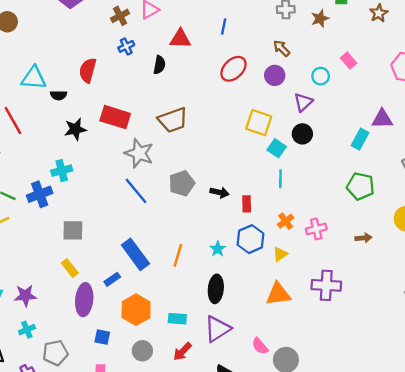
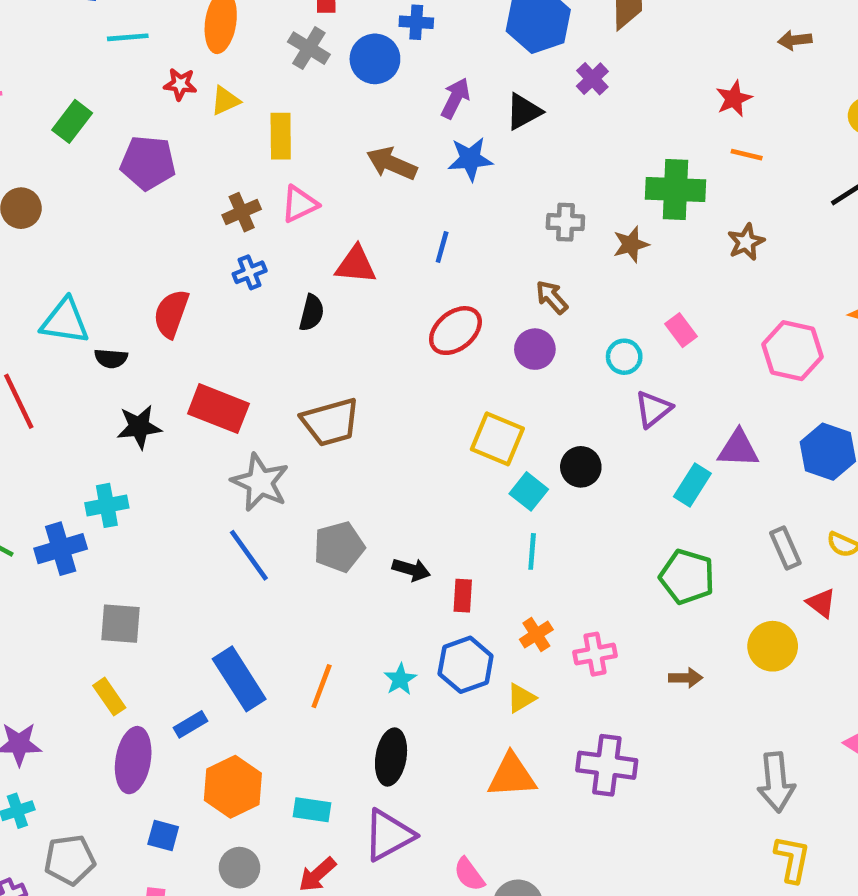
purple triangle: (303, 102) -> (653, 409), moved

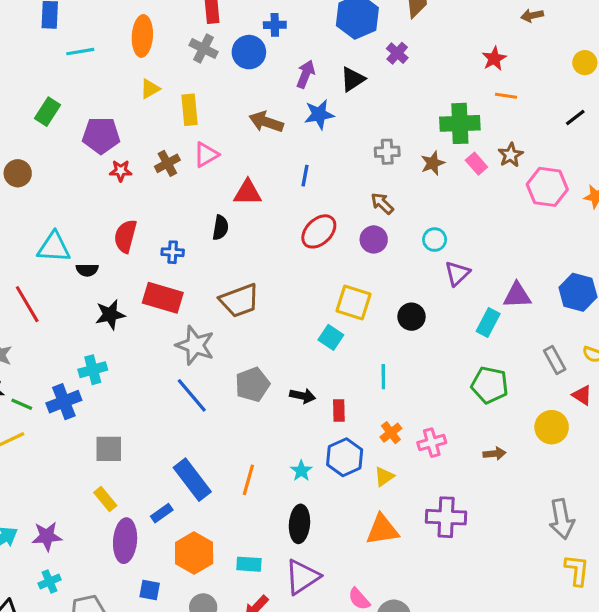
red star: (180, 84) -> (121, 171), moved
blue cross: (250, 272) -> (173, 252), moved, turned 30
pink rectangle: (681, 330) -> (476, 164), moved
pink hexagon: (792, 351) -> (547, 187), moved
cyan square: (529, 491) -> (331, 337), moved

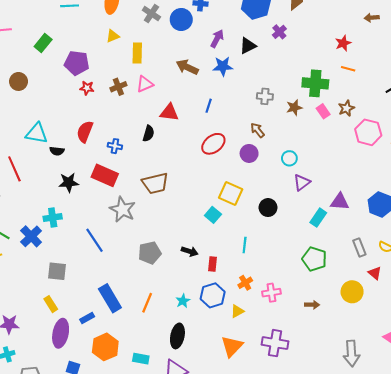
gray pentagon: (252, 385) -> (150, 253), moved
blue line: (192, 395) -> (94, 240), moved
blue cross: (64, 402) -> (31, 236), turned -30
orange triangle: (382, 530) -> (232, 346), turned -45

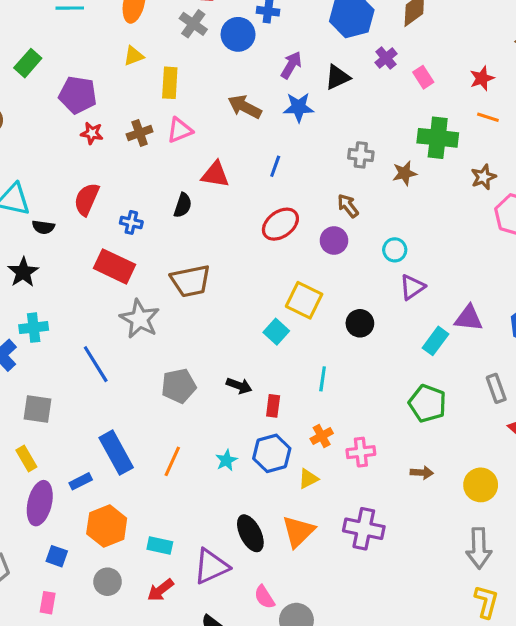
pink rectangle: (323, 111) -> (423, 77), moved
black star: (69, 182) -> (23, 272), moved, turned -30
yellow circle: (352, 292) -> (481, 485), moved
black ellipse: (177, 336) -> (250, 533), moved, turned -40

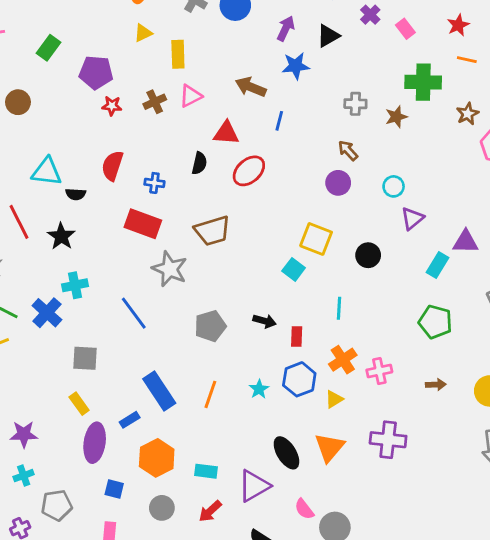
brown arrow: (245, 107) -> (251, 87), moved
red ellipse: (280, 224) -> (249, 171), moved
orange cross: (322, 436) -> (343, 360), size x1.4

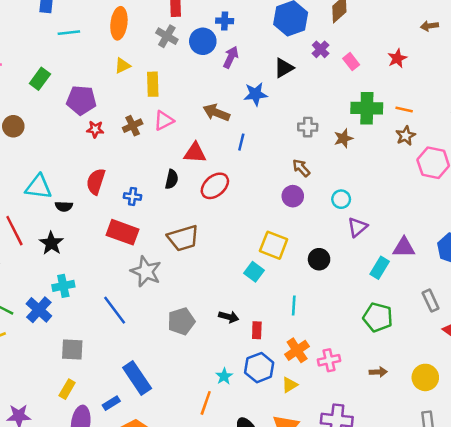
purple arrow: (286, 28) -> (231, 57), moved
orange line: (467, 60) -> (404, 110), moved
orange line: (210, 394) -> (206, 403), moved
yellow rectangle: (79, 404) -> (67, 389), turned 66

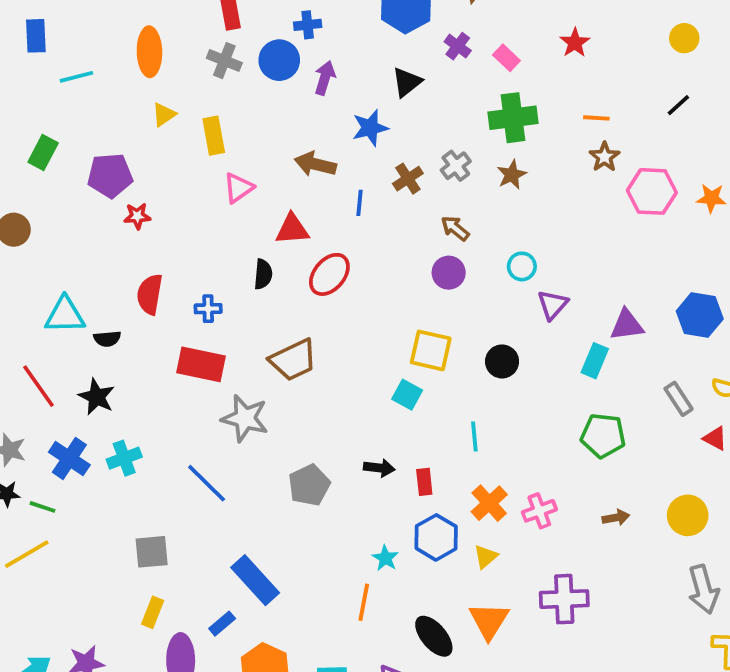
green cross: (367, 108) -> (513, 118), moved
brown cross: (133, 126) -> (408, 179), moved
gray cross: (308, 127) -> (456, 166), turned -30
blue cross: (39, 310) -> (69, 459), moved

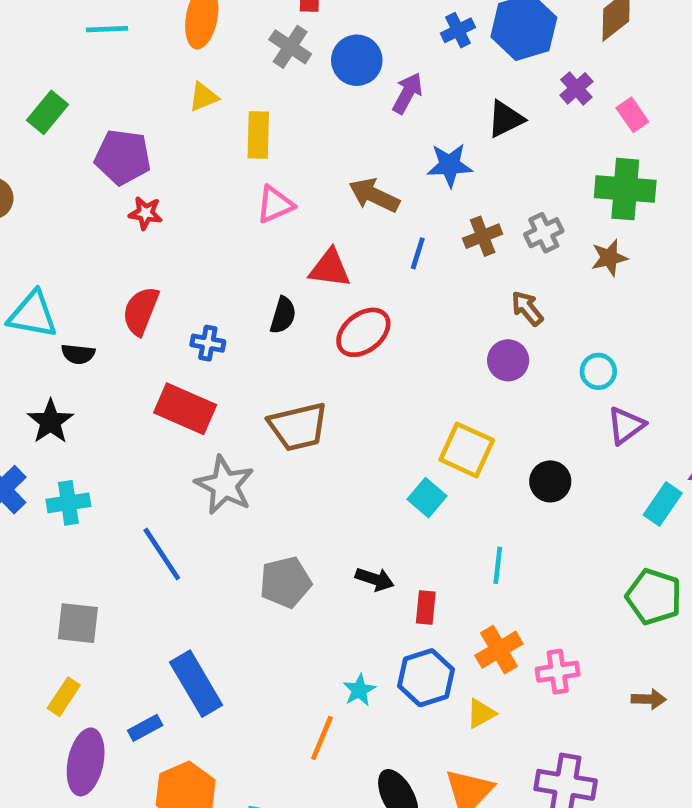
blue cross: (308, 25) -> (458, 30), moved, turned -32

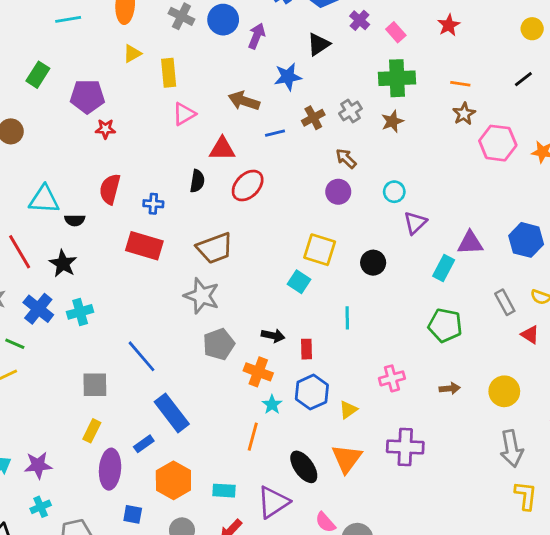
blue line: (418, 253) -> (275, 133), turned 66
gray star: (225, 485) -> (202, 296), moved
blue line: (162, 554) -> (142, 356), moved
orange cross: (499, 650) -> (258, 372), moved, turned -32

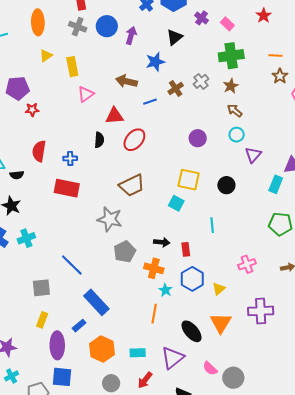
brown arrow: (346, 159) -> (235, 111), moved
brown trapezoid: (215, 248) -> (132, 185), moved
blue square: (133, 514) -> (62, 377), moved, size x1.5

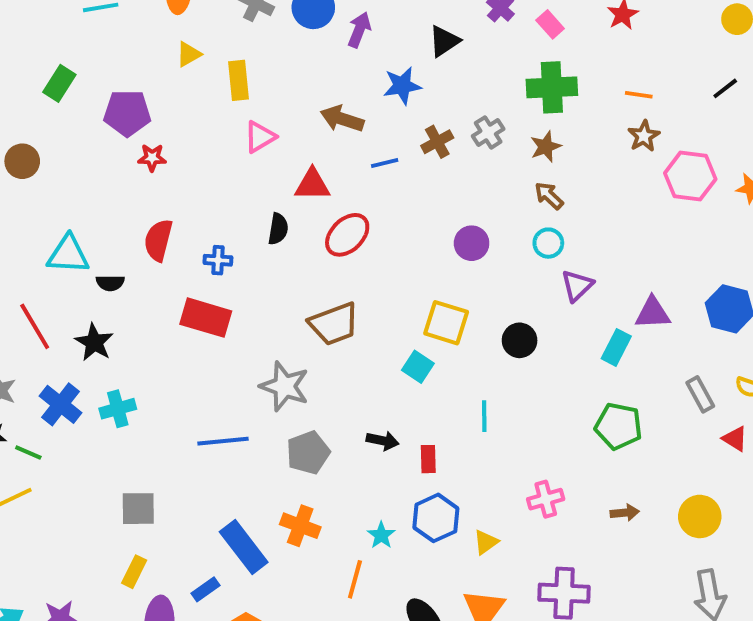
blue line: (72, 265) -> (223, 441), moved, turned -55
orange cross: (154, 268) -> (300, 526), moved

